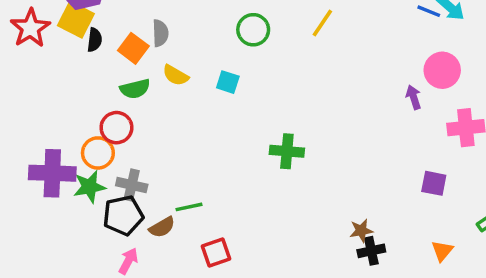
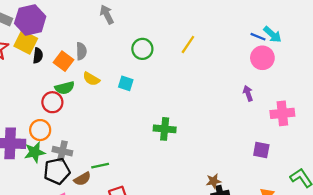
pink circle: (442, 70) -> (262, 58), moved
red circle: (116, 128) -> (52, 102), moved

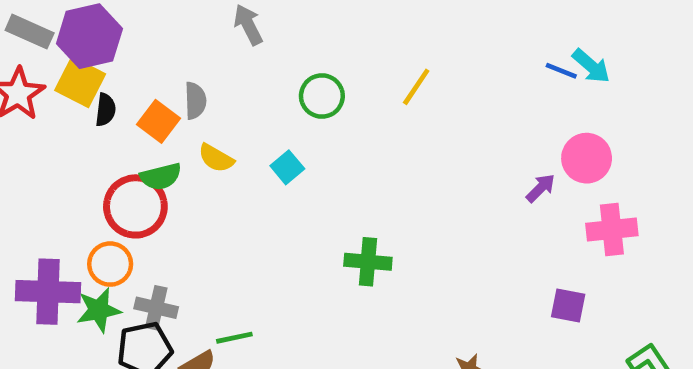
pink circle: (262, 58) -> (587, 158), moved
cyan square: (126, 83) -> (287, 167), turned 32
purple arrow: (248, 93) -> (541, 188), turned 64
red circle: (52, 102) -> (135, 206), size x1.4

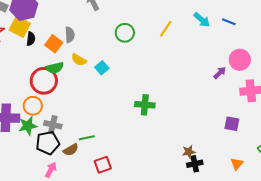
cyan arrow: (591, 66) -> (202, 20), moved
cyan square: (287, 167) -> (102, 68), moved

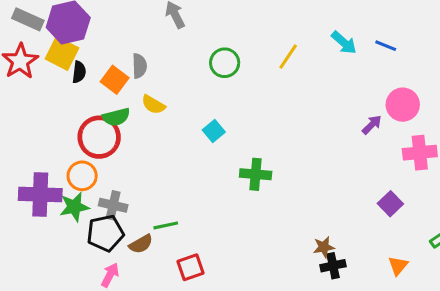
cyan square: (102, 68) -> (214, 131), moved
purple square: (232, 124) -> (390, 204), turned 35

